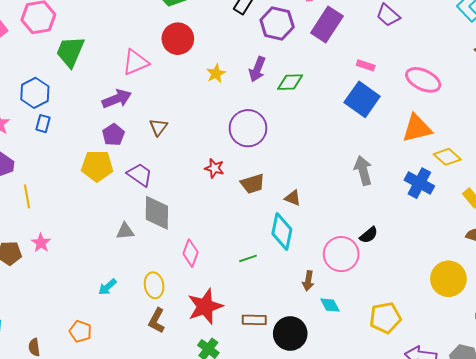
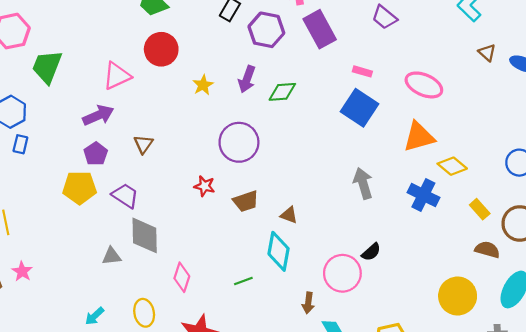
purple rectangle: (327, 25) -> (320, 29), turned -60

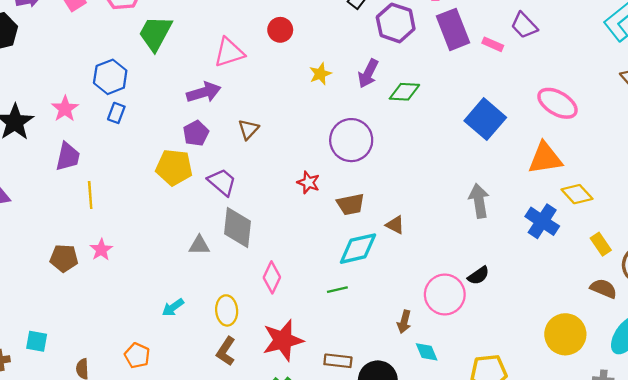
red circle: (161, 49) -> (280, 30), size x0.7
pink rectangle: (362, 71) -> (493, 44), moved
cyan diamond: (279, 251) -> (358, 249), moved, turned 60

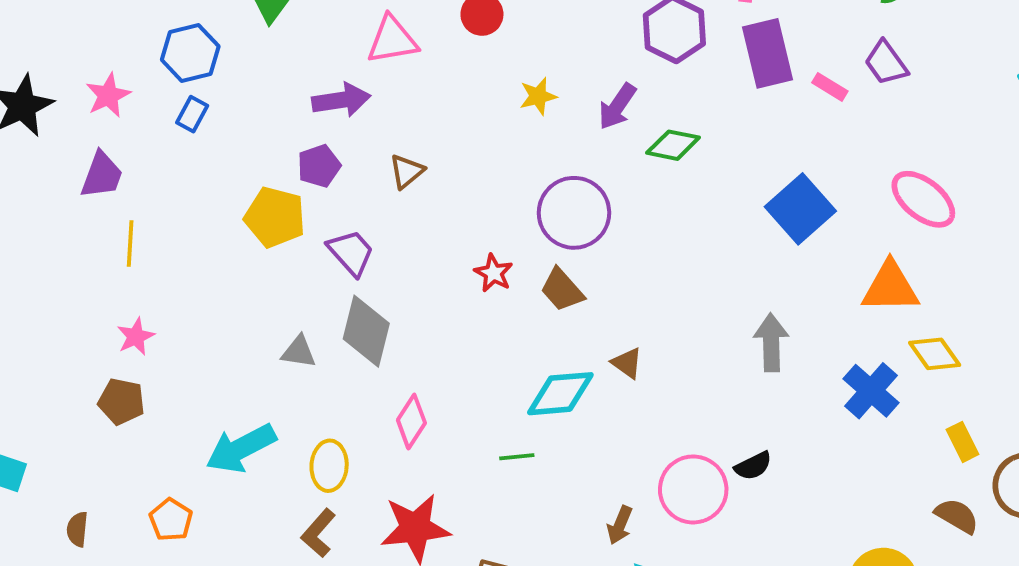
brown trapezoid: (351, 204) -> (562, 290), moved, turned 52
brown pentagon: (64, 258) -> (121, 401), moved
cyan arrow: (173, 307) -> (241, 448), size x1.8

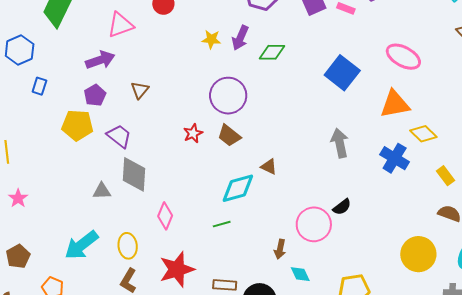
yellow star: (538, 96) -> (211, 39), moved, turned 30
blue rectangle: (192, 114) -> (39, 86), moved
red star: (494, 273) -> (193, 133), turned 30
brown pentagon: (121, 401) -> (18, 256), moved, turned -30

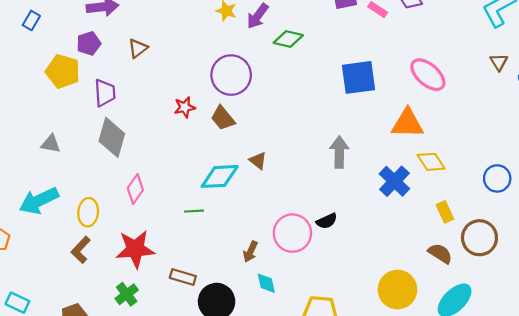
blue square: (342, 73) -> (358, 77), turned 32
purple trapezoid: (119, 136) -> (105, 93), turned 36
gray triangle: (102, 191) -> (51, 144), moved

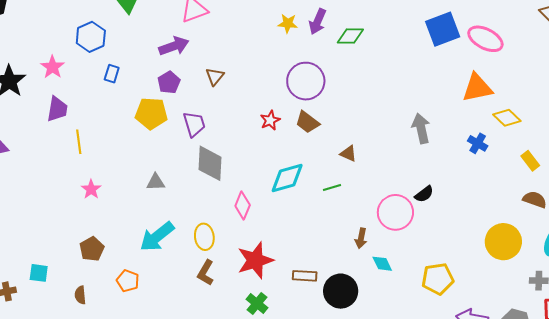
blue square: (358, 77) -> (443, 29), moved
cyan diamond: (220, 176) -> (287, 178), moved
blue cross: (394, 181) -> (478, 143), size x0.7
green line: (194, 211) -> (332, 188), moved

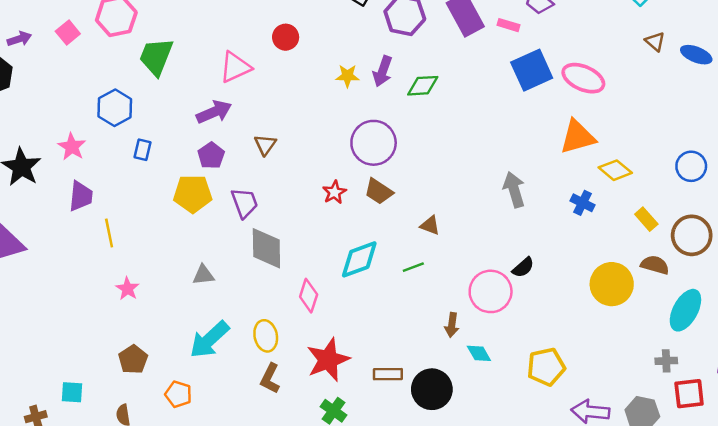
yellow circle: (503, 242) -> (612, 284), moved

